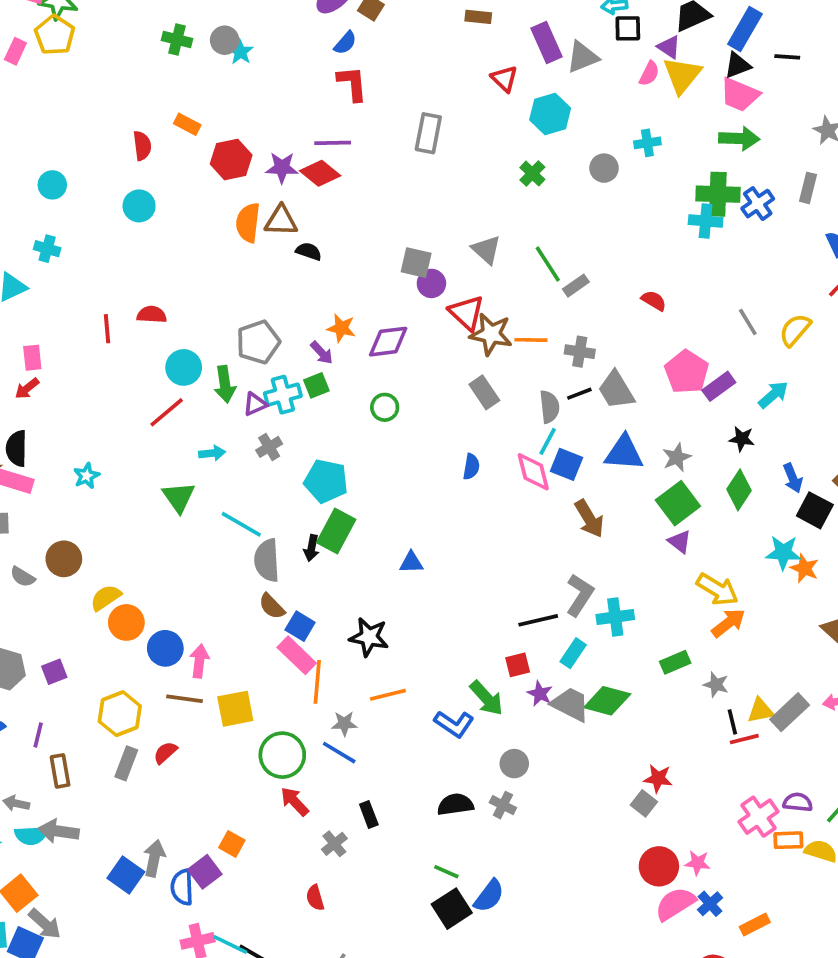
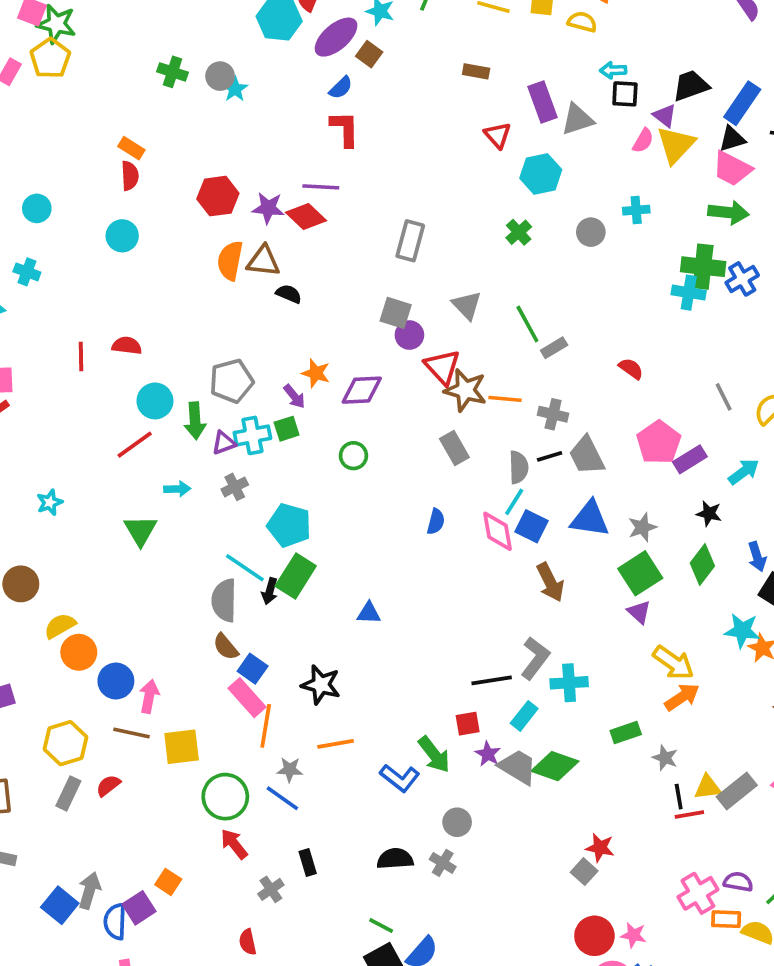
orange rectangle: (187, 124) -> (131, 148), moved
gray rectangle: (428, 133) -> (410, 241), moved
cyan line: (241, 524) -> (245, 568), moved

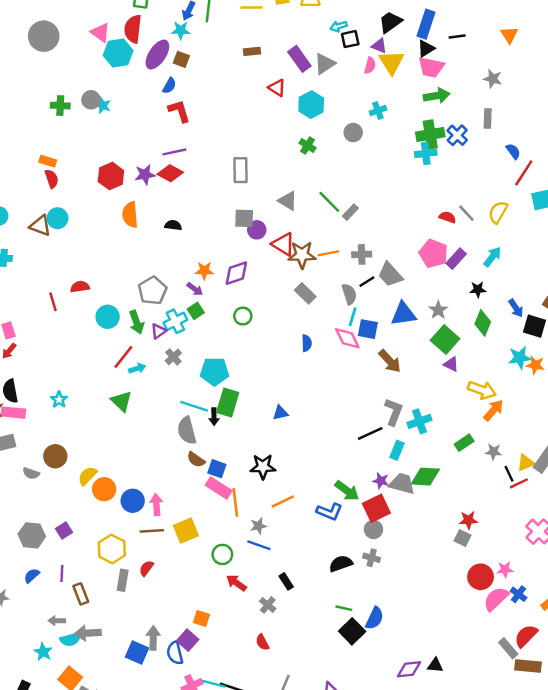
brown triangle: (263, 261) -> (40, 226), moved, turned 30
red semicircle: (631, 369) -> (447, 217), moved
red line: (135, 445) -> (123, 357), moved
red square: (468, 724) -> (376, 508), moved, size x1.6
green circle: (225, 797) -> (222, 554), size x0.7

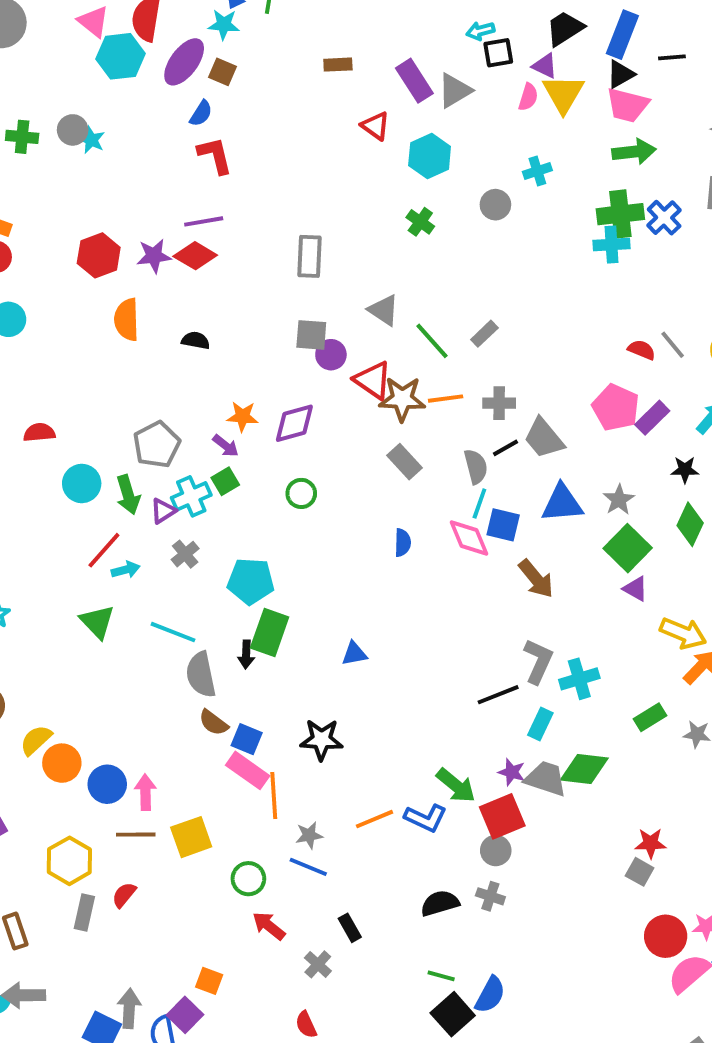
green line: (329, 202) -> (432, 341), moved
cyan line: (194, 406) -> (173, 632), moved
orange line: (283, 502) -> (375, 819), moved

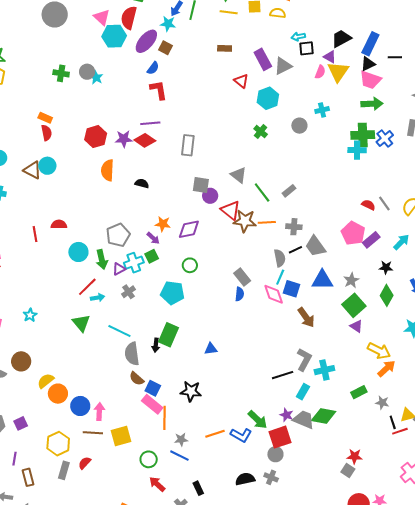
gray rectangle: (309, 256) -> (188, 145), moved
gray rectangle: (404, 462) -> (242, 277), moved
cyan pentagon: (251, 581) -> (173, 293), moved

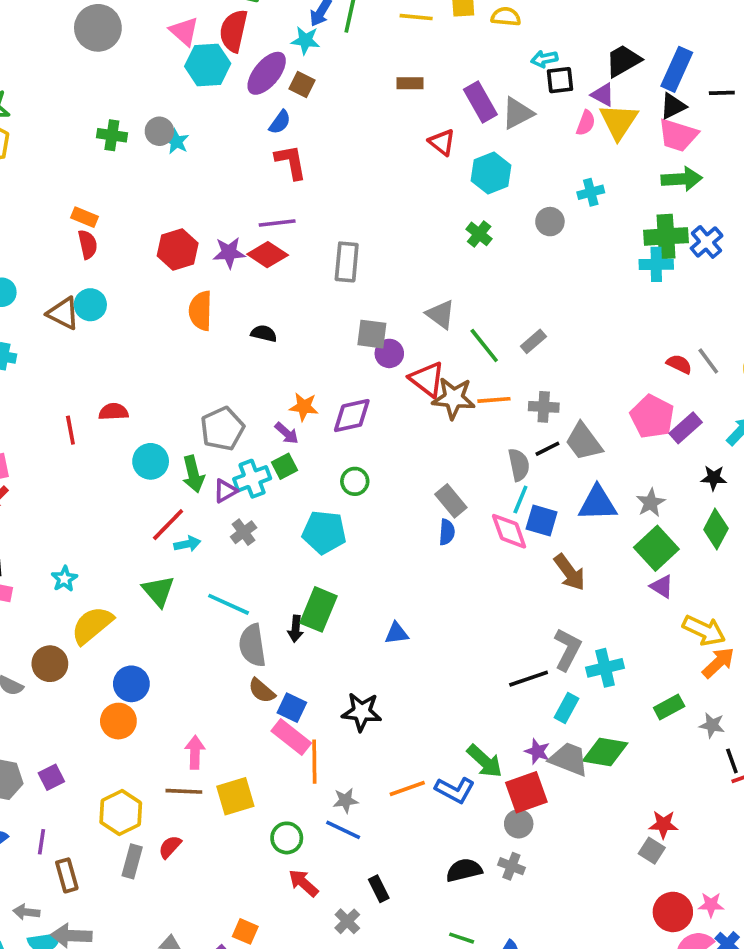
yellow semicircle: (46, 381) -> (92, 625), moved, size x1.4
blue circle: (80, 406) -> (131, 684), moved

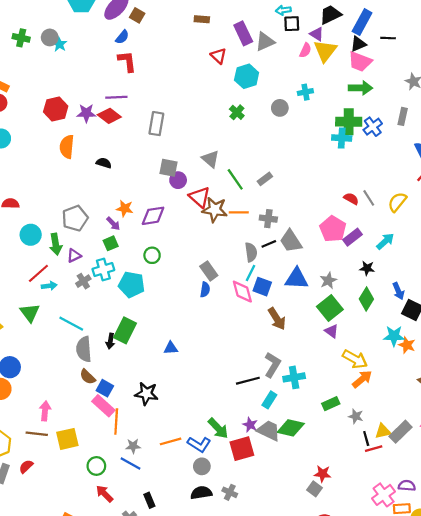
cyan cross: (252, 479) -> (103, 269), moved
gray circle: (519, 824) -> (202, 466), moved

